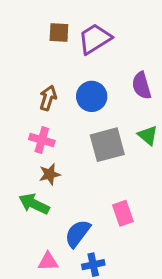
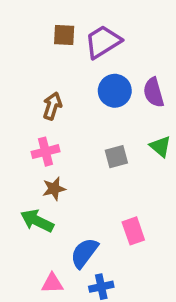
blue circle: (92, 96) -> (115, 91), moved
pink cross: (42, 140) -> (45, 152), turned -30
gray square: (107, 145) -> (116, 157), size x0.6

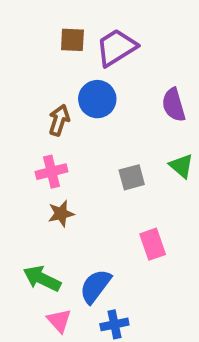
blue circle: (115, 91) -> (97, 99), moved
green arrow: (37, 221) -> (42, 279), moved
pink rectangle: (133, 231) -> (153, 244), moved
pink triangle: (52, 283) -> (59, 321), turned 50

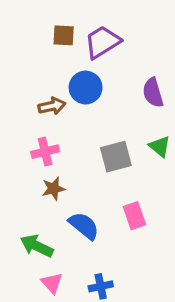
brown arrow: (59, 120) -> (52, 106), turned 60
gray square: (132, 177) -> (116, 157), size x1.4
blue semicircle: (95, 286) -> (84, 226), moved, turned 92

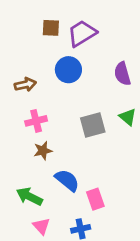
brown arrow: (52, 106) -> (25, 85), moved
pink rectangle: (134, 216) -> (95, 199), moved

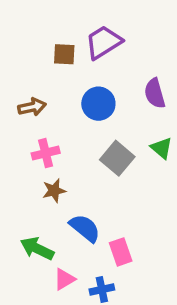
brown square: (51, 28) -> (64, 54), moved
blue circle: (68, 70) -> (98, 104), moved
gray square: (93, 125) -> (117, 158), turned -35
pink triangle: (41, 226) -> (64, 279), moved, turned 42

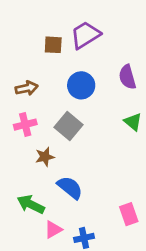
pink cross: (46, 153) -> (25, 125), moved
gray square: (117, 158) -> (69, 126), moved
pink rectangle: (121, 252) -> (129, 214), moved

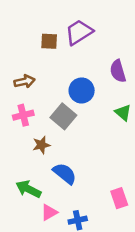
blue circle: (81, 85) -> (82, 90), moved

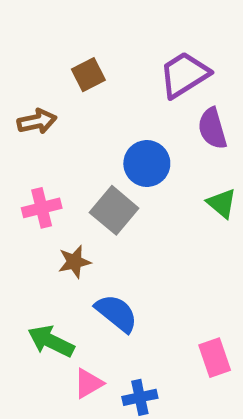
purple trapezoid: (79, 32) -> (184, 75), moved
brown square: (49, 41) -> (88, 75), turned -30
brown arrow: (25, 81) -> (37, 121), moved

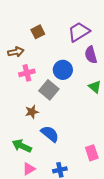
pink cross: (42, 208) -> (27, 73), moved
pink triangle: (88, 383) -> (29, 169), moved

